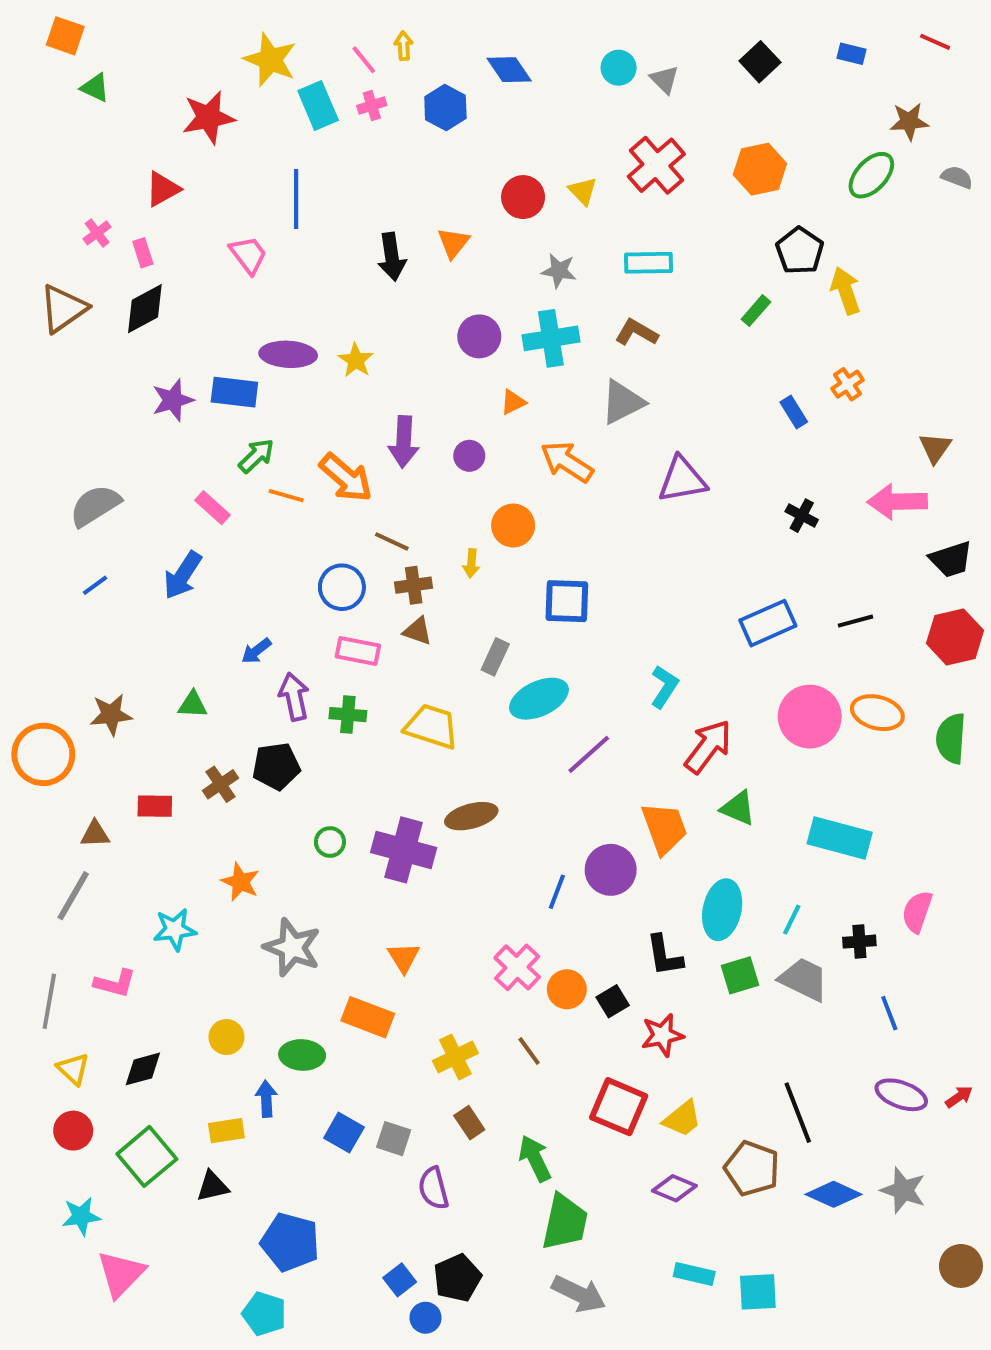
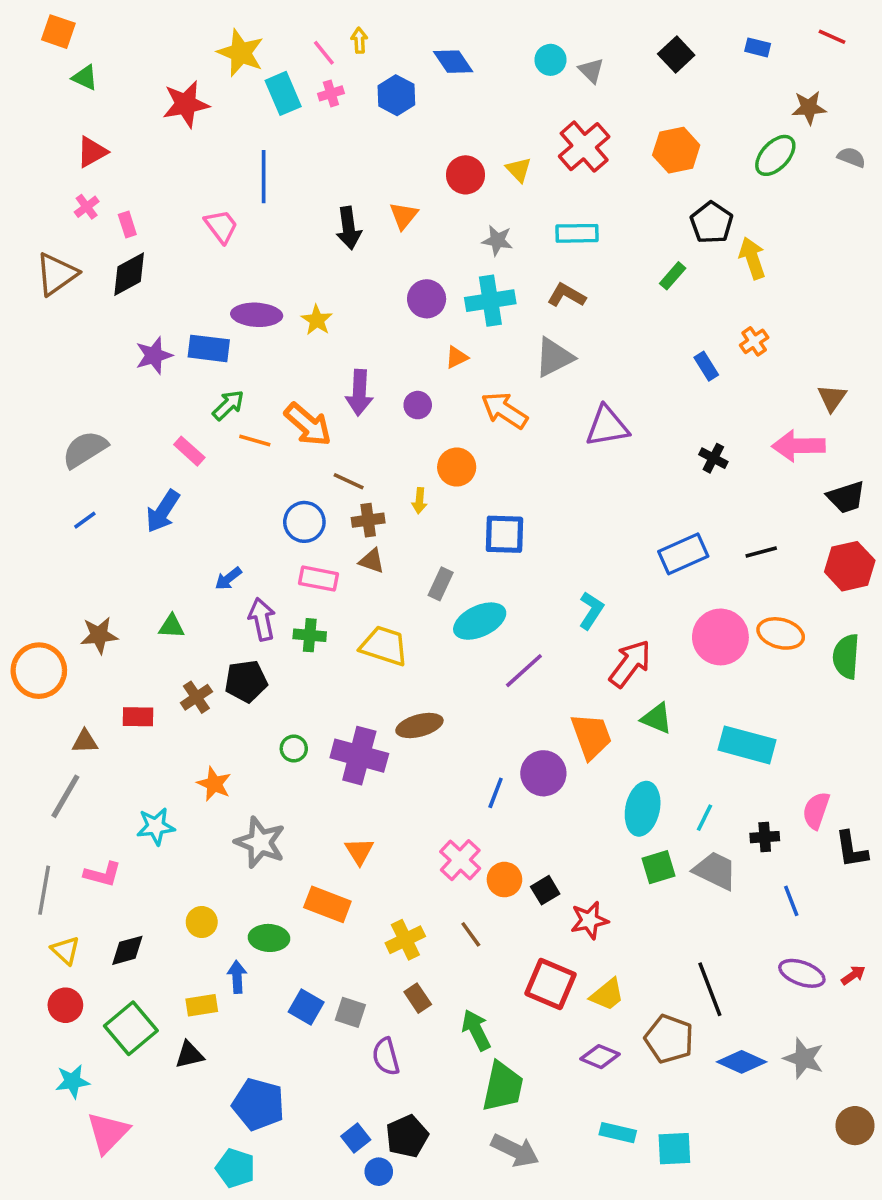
red triangle: (163, 189) -> (92, 152), moved
black L-shape: (664, 955) -> (851, 849), moved

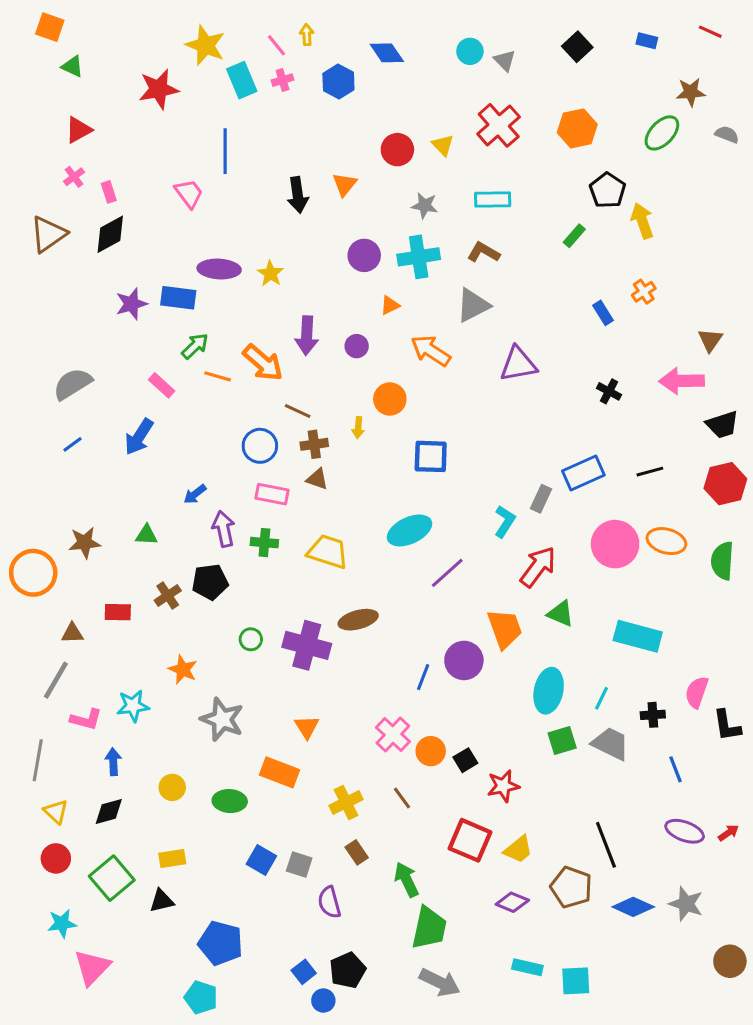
gray rectangle: (441, 584) -> (541, 499), moved
pink L-shape: (103, 874) -> (86, 719), moved
blue arrow: (237, 977) -> (113, 762), moved

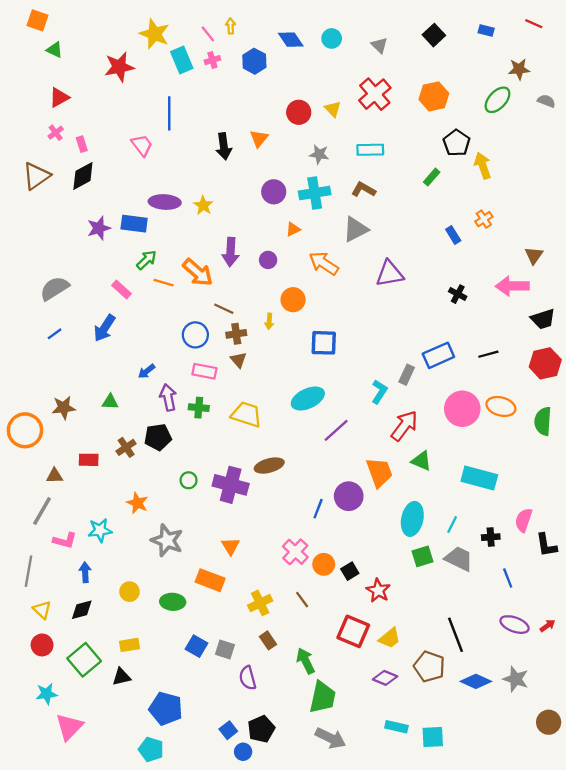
cyan circle: (470, 51) -> (332, 38), moved
brown triangle: (317, 479) -> (239, 360), turned 30
red star: (503, 786) -> (378, 590), turned -30

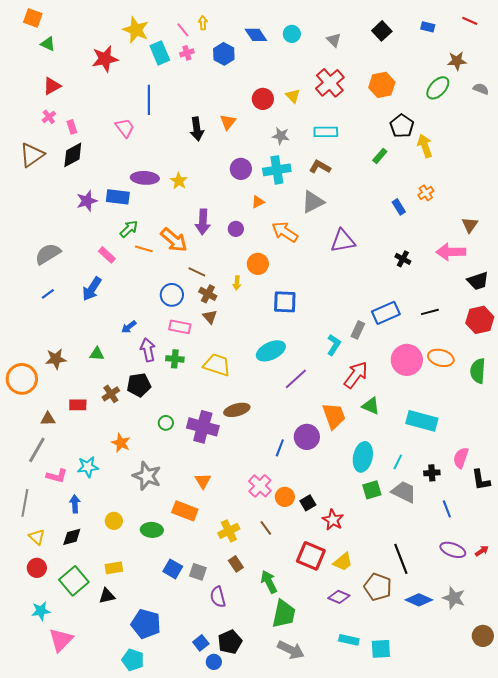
brown cross: (236, 334) -> (208, 294), turned 36

